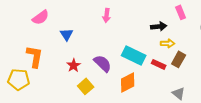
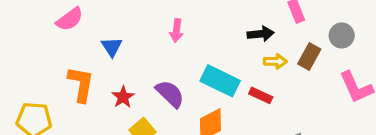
pink arrow: (107, 15) -> (176, 31), moved
orange L-shape: (35, 56) -> (81, 84), moved
brown rectangle: (179, 59) -> (309, 57), moved

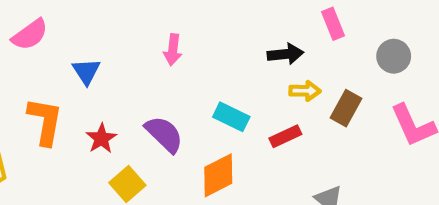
brown rectangle: (309, 57) -> (346, 108), moved
cyan rectangle: (220, 81) -> (231, 117), size x0.7
red rectangle: (261, 95) -> (285, 136), turned -50

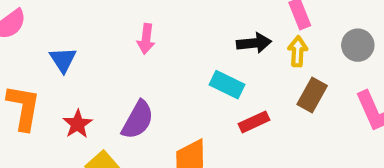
yellow arrow: (305, 91) -> (298, 51), moved, turned -88
cyan rectangle: (231, 117) -> (227, 85), moved
purple semicircle: (164, 134) -> (138, 120), turned 75

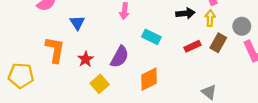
gray circle: (358, 45) -> (242, 26), moved
cyan rectangle: (227, 85) -> (151, 37), moved
red rectangle: (254, 122) -> (192, 46), moved

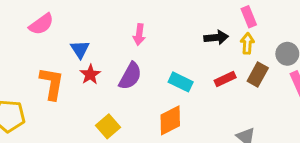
cyan rectangle: (151, 37) -> (181, 82), moved
purple semicircle: (120, 57) -> (130, 76), moved
red star: (86, 59) -> (90, 75), moved

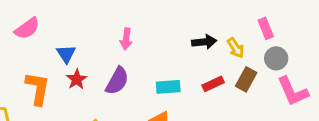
pink rectangle: (249, 17) -> (266, 28), moved
yellow arrow: (247, 43) -> (236, 48), turned 144
cyan rectangle: (181, 82) -> (168, 87), turned -30

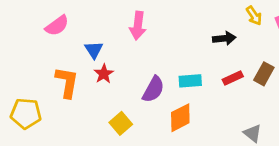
pink arrow: (126, 39) -> (138, 26), moved, size x1.4
yellow arrow: (236, 48) -> (254, 16), moved
purple semicircle: (117, 81) -> (153, 89), moved

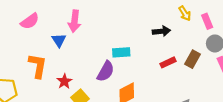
pink arrow: (138, 26) -> (74, 21), moved
red star: (104, 74) -> (64, 81), moved
cyan rectangle: (190, 81) -> (121, 52), moved

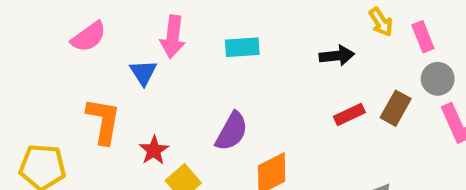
cyan rectangle: (121, 52) -> (242, 47), moved

